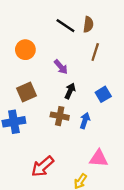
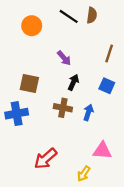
orange circle: (25, 50) -> (32, 26), moved
brown line: (95, 52) -> (109, 53), moved
brown square: (27, 92) -> (29, 84), turned 36
blue square: (103, 94) -> (107, 86), turned -35

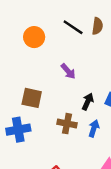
black arrow: (73, 82) -> (88, 102), moved

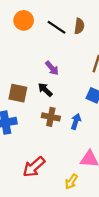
orange circle: (34, 37) -> (24, 20), moved
black arrow: (88, 102) -> (45, 90), moved, turned -70

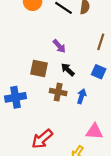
black arrow: (45, 90) -> (68, 70), moved
brown square: (18, 93) -> (39, 69), moved

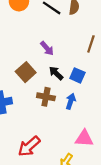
brown square: (39, 69) -> (26, 72), turned 36
blue square: (99, 72) -> (77, 75), moved

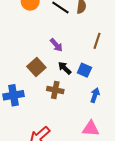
blue arrow: (71, 101) -> (95, 95), moved

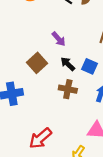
brown cross: (55, 90) -> (68, 89), moved

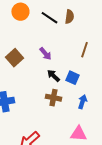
brown square: (37, 63) -> (14, 58), moved

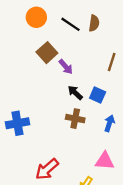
brown square: (14, 58) -> (47, 53), moved

